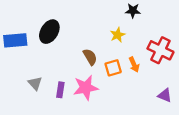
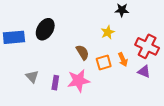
purple triangle: (165, 95) -> (144, 72), moved

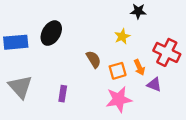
purple triangle: (144, 72) -> (154, 85), moved
gray triangle: (32, 77) -> (20, 87), moved, size x1.6
pink star: (78, 81) -> (119, 99), moved

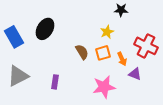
blue rectangle: (16, 42) -> (14, 37), turned 65
orange square: (118, 71) -> (103, 53), moved
gray triangle: (20, 87) -> (18, 76), turned 45

